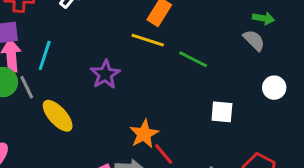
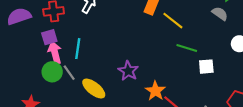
yellow line: (148, 40) -> (173, 21), moved, turned 30
green line: (193, 59) -> (187, 48), moved
purple star: (105, 74) -> (128, 71), moved

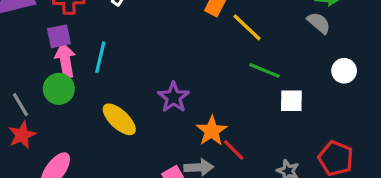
gray line: (69, 73) -> (20, 105), moved

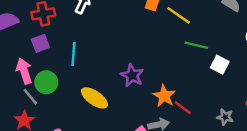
pink arrow: (65, 60) -> (24, 71), moved
white square: (291, 101) -> (220, 65), turned 36
gray line: (20, 105) -> (30, 97), moved

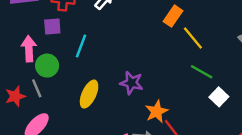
purple star: (132, 75) -> (132, 83), turned -30
gray line: (30, 97) -> (37, 88), moved
yellow ellipse: (94, 98) -> (89, 94), turned 64

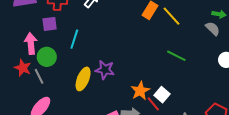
yellow line: (193, 38) -> (172, 16), moved
purple star: (132, 83) -> (105, 70), moved
red star: (15, 96) -> (23, 68), moved, turned -30
white square: (219, 97) -> (162, 95), moved

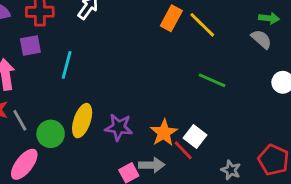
green circle: (47, 57) -> (51, 134), moved
purple star: (105, 70) -> (119, 127), moved

